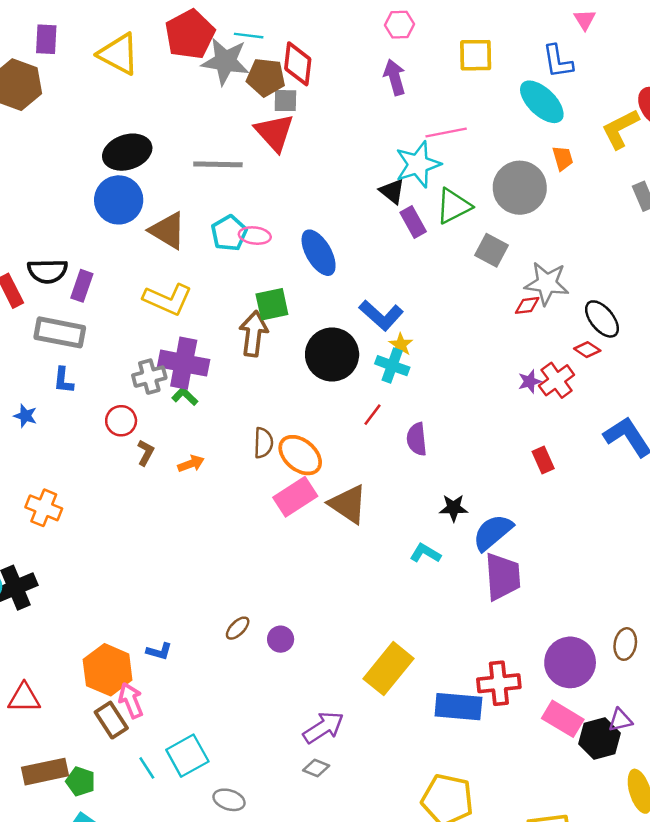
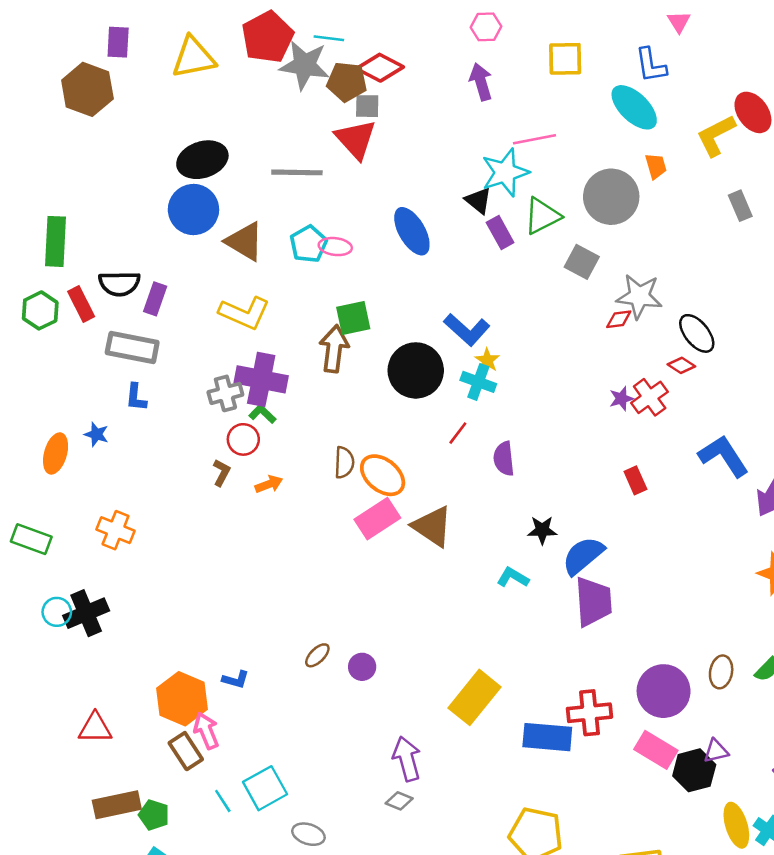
yellow triangle: (119, 54) -> (193, 57), turned -39
red diamond: (298, 64) -> (380, 68), turned -69
blue ellipse: (319, 253) -> (412, 231), moved
red circle: (121, 421) -> (243, 439), moved
purple arrow: (323, 727) -> (407, 759), turned -72

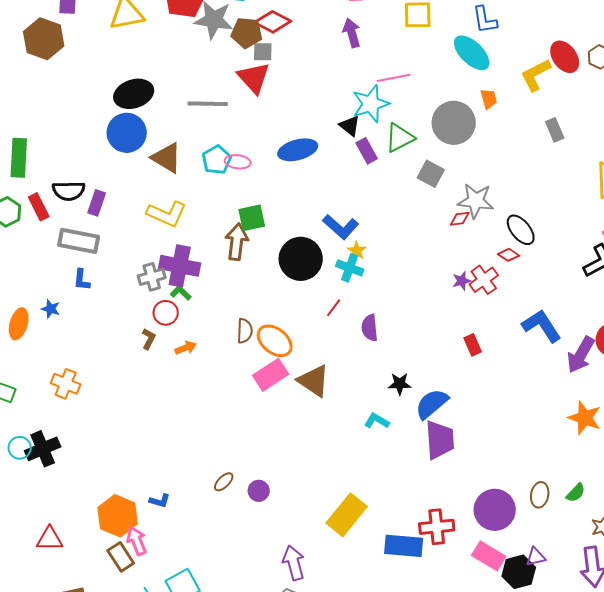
blue ellipse: (412, 231) -> (298, 150), turned -75

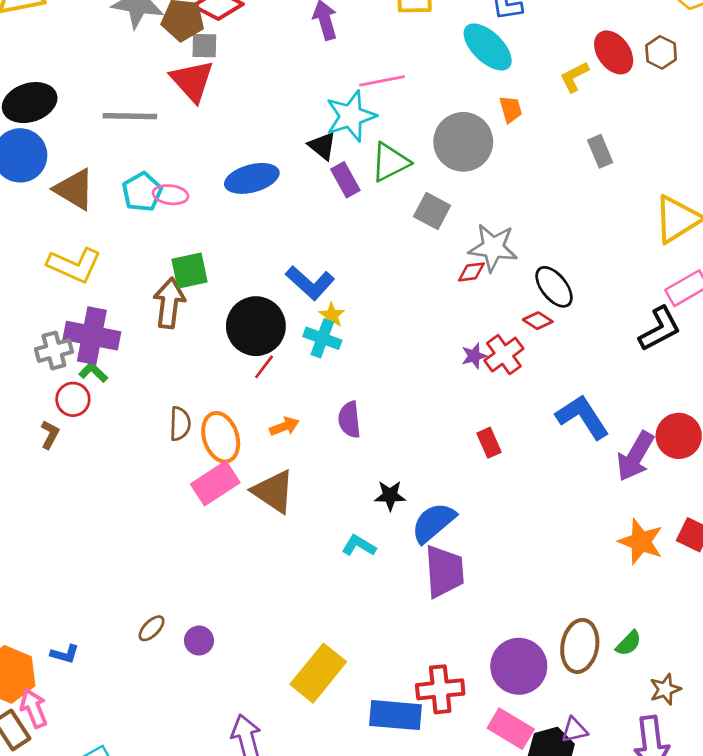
yellow L-shape: (536, 75) -> (574, 77), size x0.7
red line: (334, 308) -> (264, 367), moved
orange ellipse: (275, 341) -> (221, 437), turned 33
orange arrow: (186, 348) -> (284, 426), moved
brown ellipse: (540, 495) -> (580, 646), size x1.5

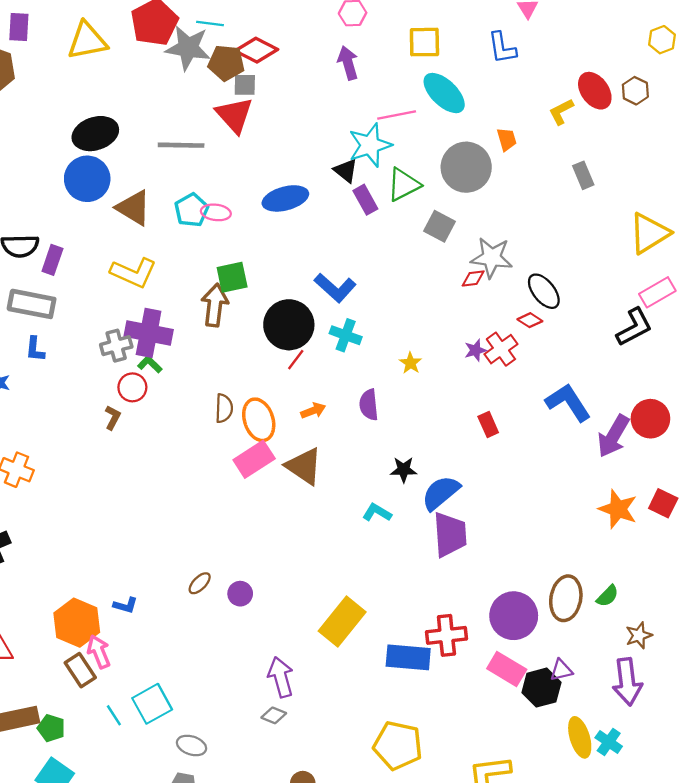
cyan ellipse: (488, 47) -> (444, 93), moved
yellow star: (332, 315) -> (411, 363), moved

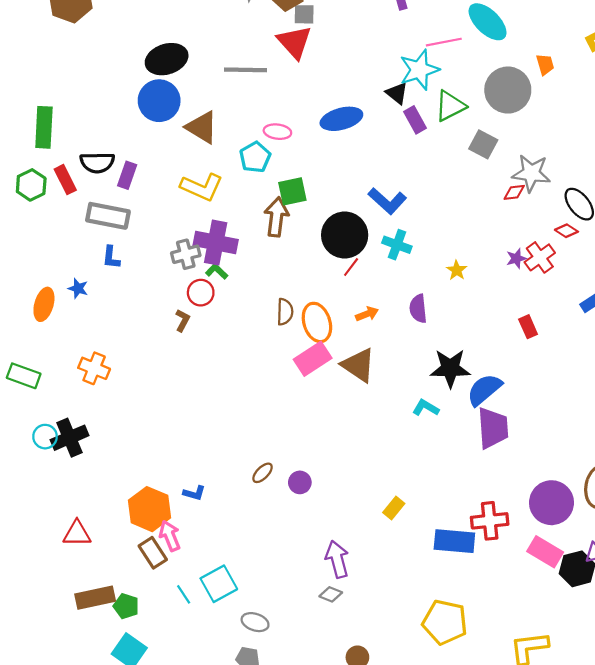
cyan pentagon: (191, 210) -> (255, 157), moved
black star: (404, 470) -> (450, 368), size x1.6
yellow rectangle: (342, 621) -> (394, 508), size x0.5

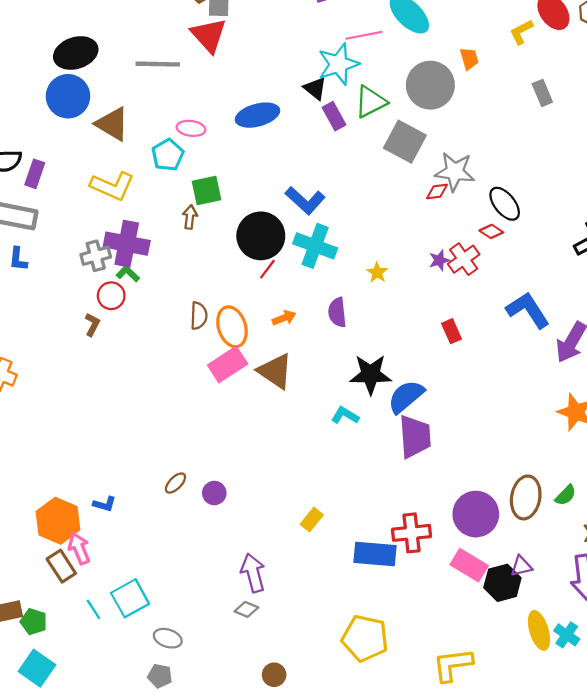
gray square: (483, 144) -> (405, 142), size x1.4
brown arrow: (276, 217) -> (190, 217), size x0.6
cyan cross: (397, 245) -> (315, 246), size x1.4

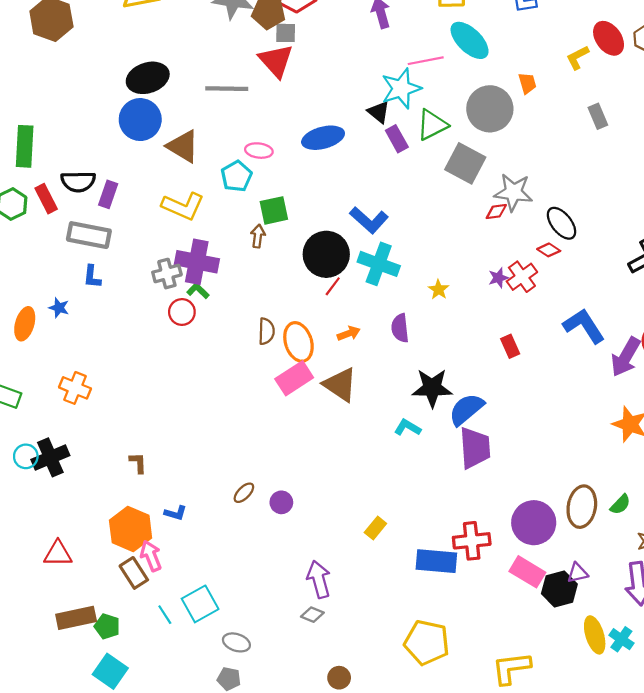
brown L-shape: (92, 325) -> (138, 463), moved, turned -30

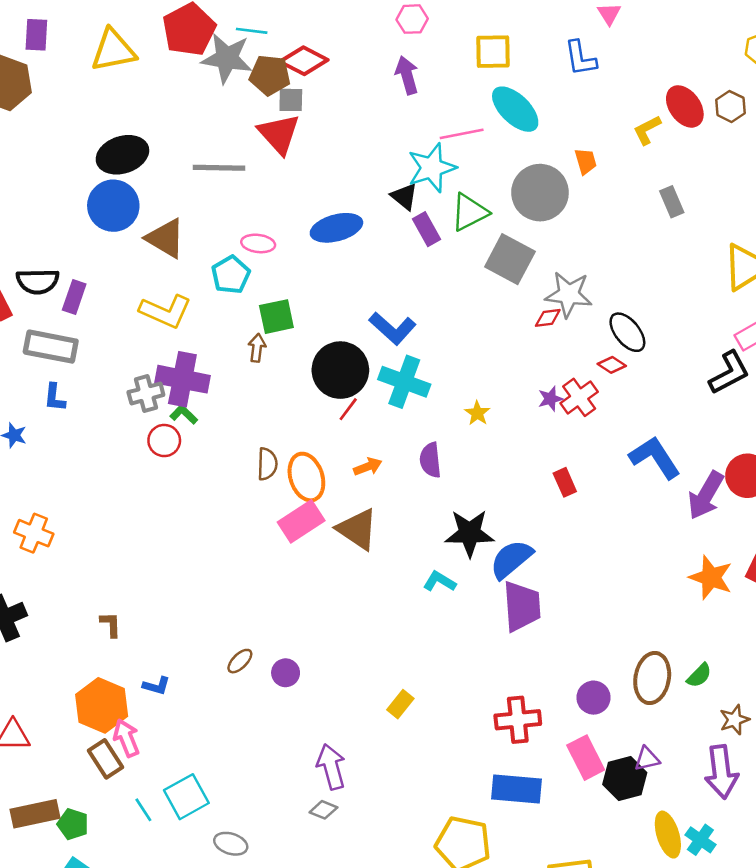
purple circle: (534, 523) -> (593, 698), size x0.6
blue rectangle: (436, 561) -> (517, 789), moved
pink rectangle: (527, 572) -> (586, 758), turned 32

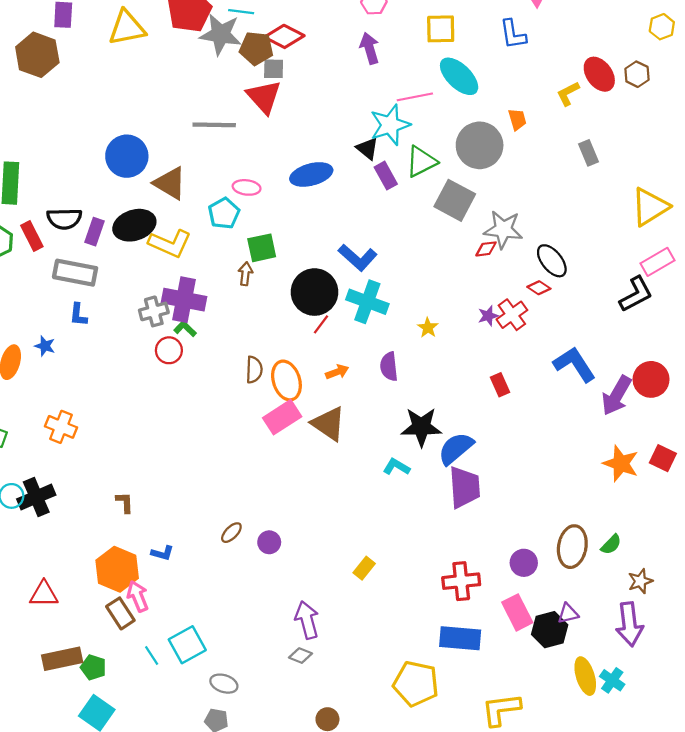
black ellipse: (122, 155) -> (134, 225), moved

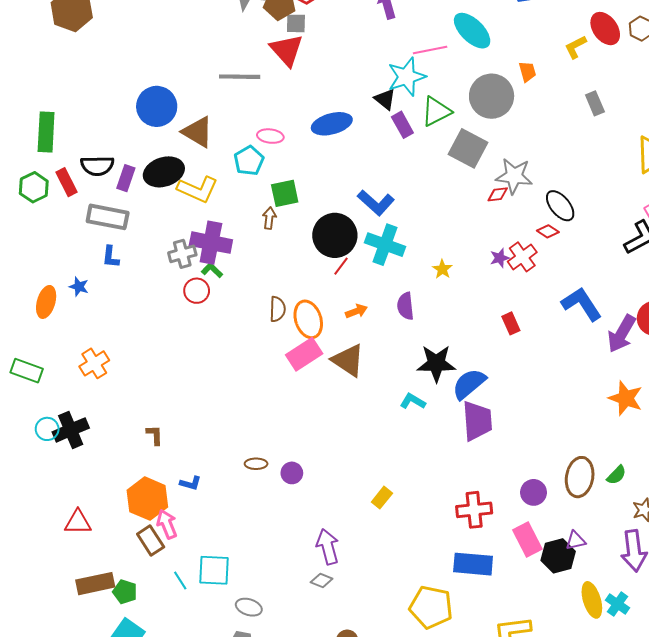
orange cross: (61, 427) -> (94, 363), turned 36
brown ellipse: (231, 533) -> (256, 464), turned 45
cyan square: (187, 645) -> (214, 570), turned 32

